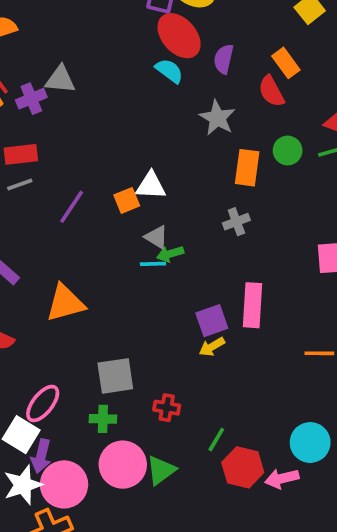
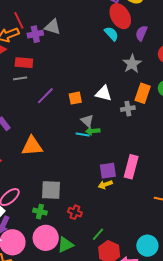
white triangle: (151, 186) -> (104, 93), moved
gray cross: (236, 222) -> (128, 109), moved

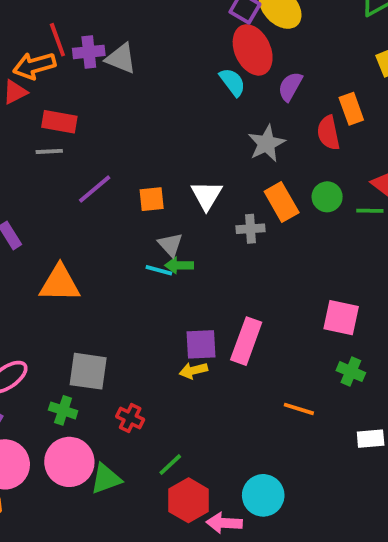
purple cross: (35, 34) -> (89, 52), moved
white triangle: (104, 93) -> (207, 195), turned 42
orange rectangle: (143, 93) -> (282, 202), turned -54

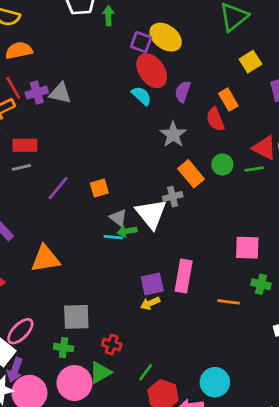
white triangle: (207, 195) -> (151, 214), moved, size x1.4
orange line: (299, 409) -> (229, 302), moved
green triangle: (106, 479) -> (100, 372), moved

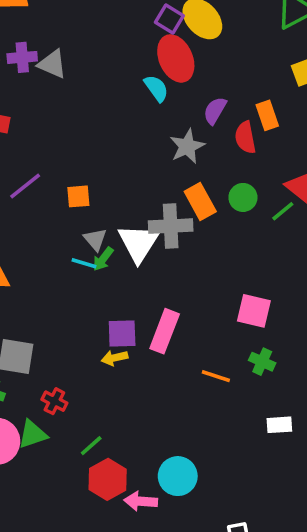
purple semicircle: (183, 92) -> (215, 111), moved
green line: (254, 169) -> (283, 211), turned -42
gray cross: (173, 197) -> (171, 226), size x1.6
green arrow: (127, 231) -> (103, 259), turned -54

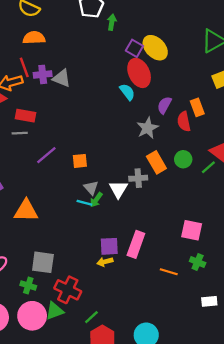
gray cross: (171, 226) -> (138, 178), size x0.7
white triangle: (139, 243) -> (118, 189), size x0.7
red cross: (54, 401) -> (68, 290), size x1.6

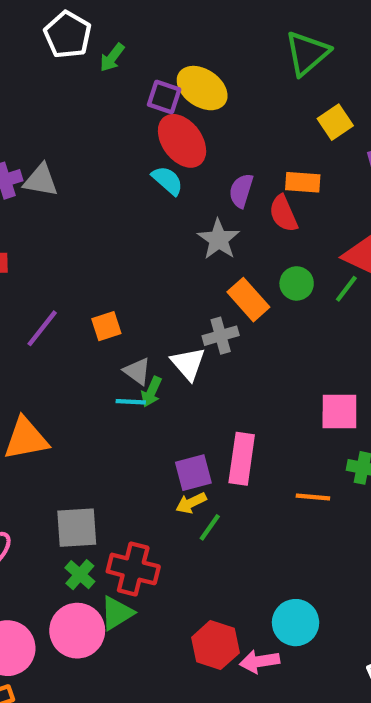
green arrow: (112, 22) -> (112, 58), turned -140
orange rectangle: (197, 107) -> (303, 182), turned -54
green cross: (28, 285) -> (80, 575), moved, turned 35
green line: (91, 317) -> (210, 527), moved

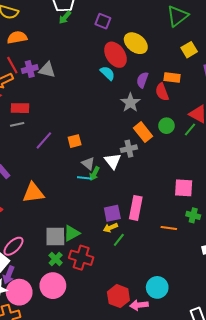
green arrow: (112, 58) -> (65, 17), moved
yellow ellipse: (202, 88) -> (136, 43), moved
purple square: (164, 97) -> (103, 21), moved
green triangle: (117, 613) -> (72, 233), moved

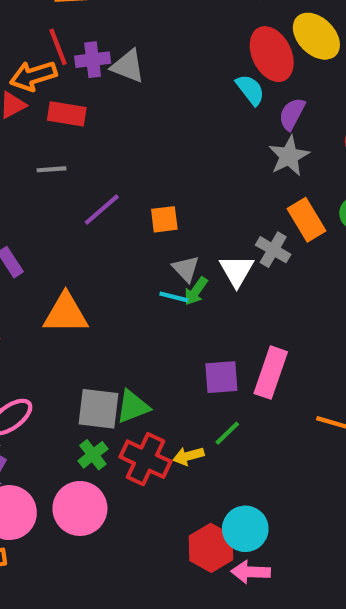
purple semicircle: (142, 80) -> (292, 114), moved
red rectangle: (20, 108) -> (67, 114), moved
gray cross: (129, 149) -> (273, 250), turned 35
yellow arrow: (110, 228) -> (188, 456), moved
cyan circle: (157, 287) -> (245, 529), moved

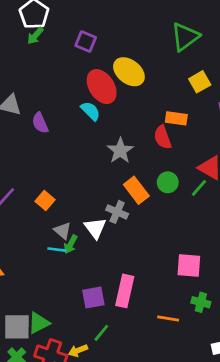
purple semicircle: (292, 114) -> (40, 123), moved, turned -45
orange square: (164, 219) -> (45, 201), turned -36

